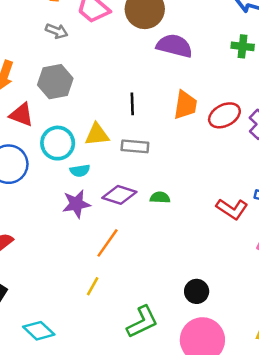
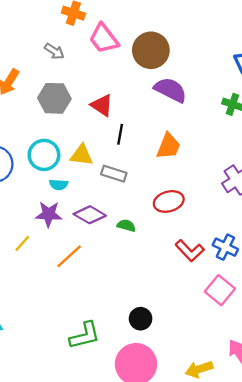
gray arrow: (57, 31) -> (54, 51), moved
red triangle: (21, 115) -> (102, 105), moved
red ellipse: (224, 115) -> (169, 201), moved
yellow line: (93, 286) -> (22, 243), moved

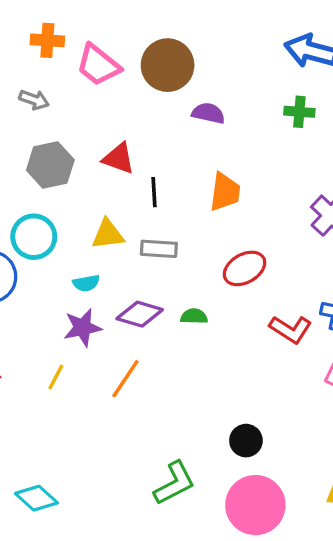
purple semicircle: (170, 90) -> (208, 113), size x0.7
cyan circle: (44, 155) -> (34, 237), moved

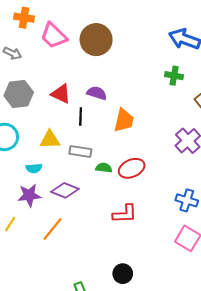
purple semicircle: (208, 113) -> (97, 93), moved
green semicircle: (194, 316) -> (104, 168), moved
red L-shape: (291, 329) -> (125, 214), moved, turned -40

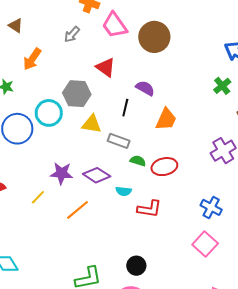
gray arrow: (12, 53) -> (72, 34), turned 96
green cross: (174, 76) -> (222, 86), turned 30
gray hexagon: (19, 94) -> (77, 94), moved
red triangle: (61, 94) -> (106, 67), moved
cyan semicircle: (34, 168) -> (124, 191), moved

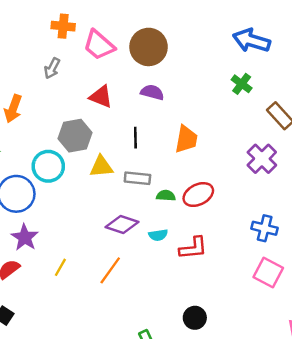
purple semicircle: (145, 88) -> (152, 92), moved
purple star: (61, 173) -> (25, 237), moved, turned -30

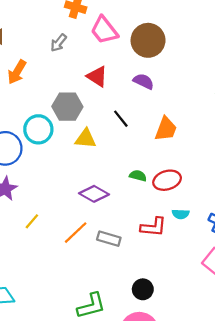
black line: (135, 138) -> (121, 119), turned -48
gray rectangle: (137, 178) -> (109, 239), moved
cyan semicircle: (158, 235) -> (181, 214), moved

